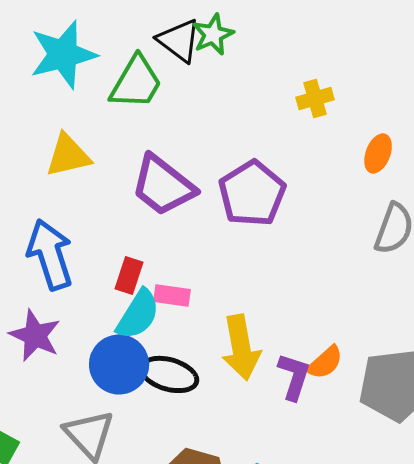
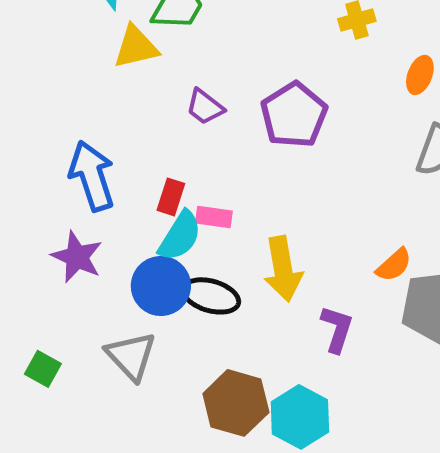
yellow triangle: (68, 155) -> (136, 47), moved
purple trapezoid: (163, 185) -> (205, 107), size x0.6
orange semicircle: (325, 362) -> (394, 265), moved
purple L-shape: (294, 376) -> (337, 329), moved

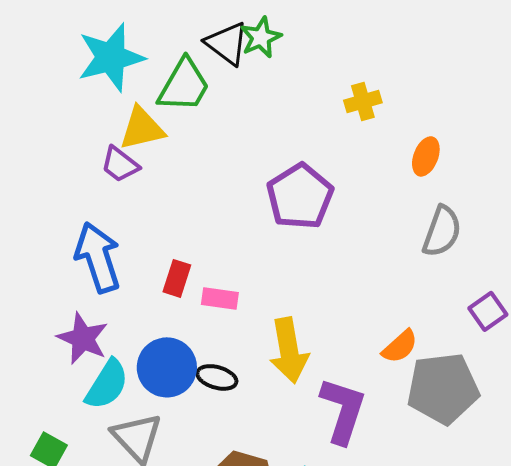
purple trapezoid: (205, 107) -> (120, 164), moved
cyan semicircle: (180, 236) -> (107, 384), moved
black ellipse: (211, 296) -> (217, 377), size x0.7
purple L-shape: (337, 329) -> (343, 410), size x1.4

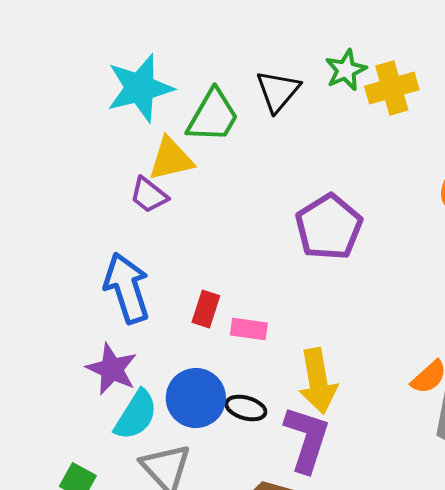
green star: (261, 37) -> (346, 70), moved
black triangle: (227, 43) -> (278, 91), moved, turned 33
yellow cross: (363, 101) -> (392, 88), moved, size x1.4
purple L-shape: (343, 410) -> (307, 439), moved

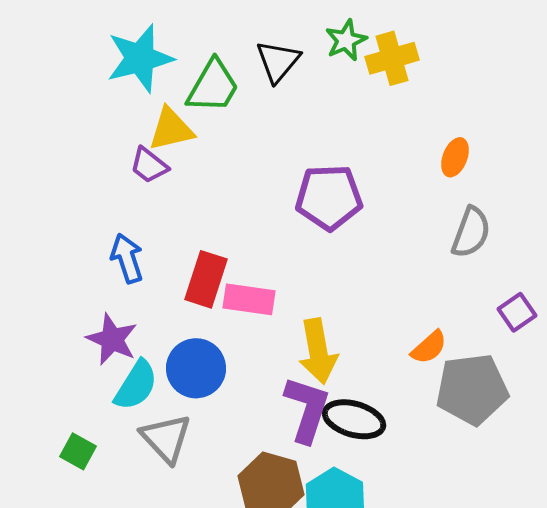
purple pentagon: (329, 227) -> (329, 197), turned 30
blue arrow: (127, 288) -> (127, 258), size x0.7
red rectangle: (206, 309) -> (206, 279), size x1.5
pink rectangle: (249, 329) -> (249, 299), size x1.4
black ellipse: (246, 408) -> (354, 419), moved, size x1.5

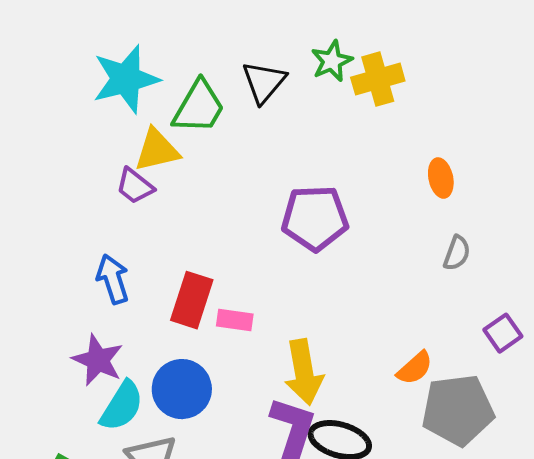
orange ellipse: (455, 157) -> (441, 178), turned -33
gray semicircle: (471, 232) -> (457, 253), size x0.7
pink rectangle: (249, 299) -> (235, 320), size x0.7

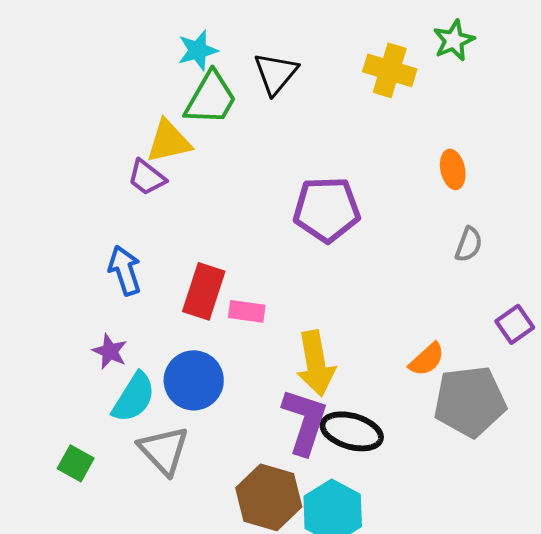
green star: (332, 61) -> (454, 40), moved
cyan star: (126, 79) -> (198, 50), moved, size x0.6
yellow cross: (378, 79) -> (390, 70), turned 33
purple star: (98, 360) -> (110, 351), size x0.7

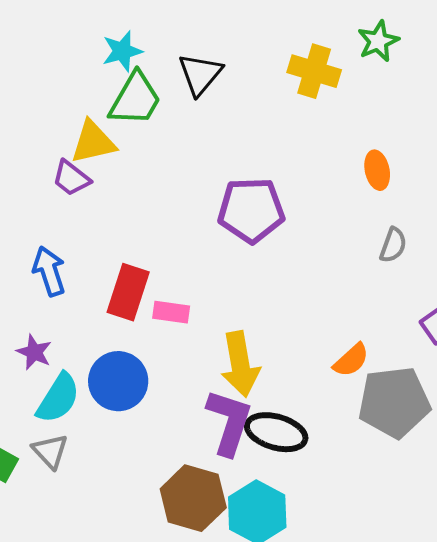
gray triangle: (164, 450) -> (50, 451), moved, size x0.7

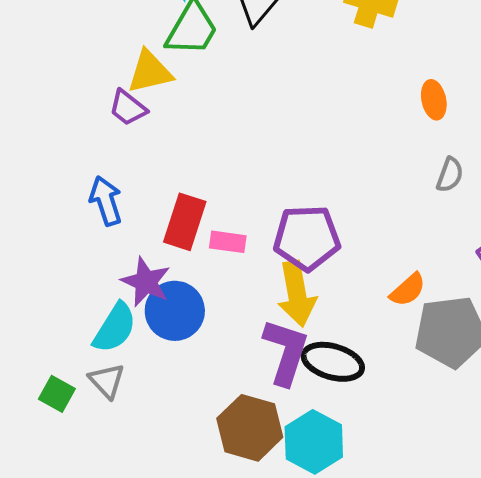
purple pentagon: (251, 210) -> (307, 238), moved
purple star: (34, 352) -> (146, 282), moved, size x1.4

